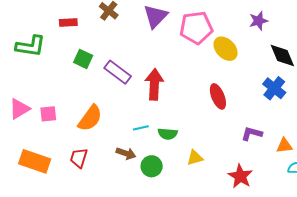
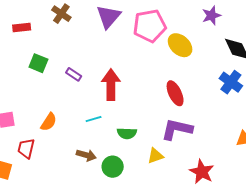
purple rectangle: (118, 72) -> (74, 74), size x0.6
orange semicircle: (90, 118) -> (49, 122), size x0.7
cyan line: (141, 128) -> (94, 119), moved
purple L-shape: (252, 134) -> (177, 129), moved, size x1.5
red trapezoid: (79, 158) -> (26, 148), moved

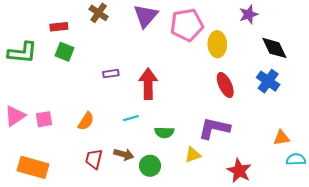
yellow ellipse: (180, 45) -> (217, 44), turned 45
green square: (38, 63) -> (64, 52), moved
purple rectangle: (74, 74) -> (111, 74), turned -42
red ellipse: (175, 93) -> (225, 85), moved
red trapezoid: (26, 148) -> (94, 159), moved

